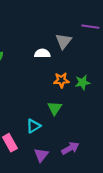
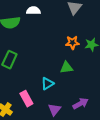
white semicircle: (42, 53) -> (33, 11), moved
green triangle: (55, 108) -> (66, 68), turned 48

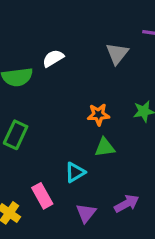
white semicircle: (33, 11) -> (53, 58), turned -32
orange star: (72, 43) -> (98, 115), moved

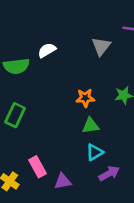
cyan triangle: (75, 172) -> (95, 152), moved
purple triangle: (86, 213) -> (63, 181), moved, turned 42

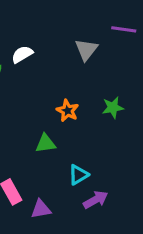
orange star: (85, 98) -> (67, 111), turned 30
green triangle: (91, 126) -> (46, 143), moved

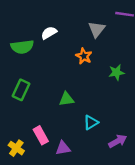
orange star: (67, 111) -> (84, 56), moved
purple arrow: (96, 200) -> (118, 141), moved

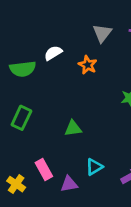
gray triangle: (97, 29) -> (102, 33), moved
orange star: (84, 56) -> (88, 65), moved
cyan triangle: (91, 122) -> (94, 167), moved

